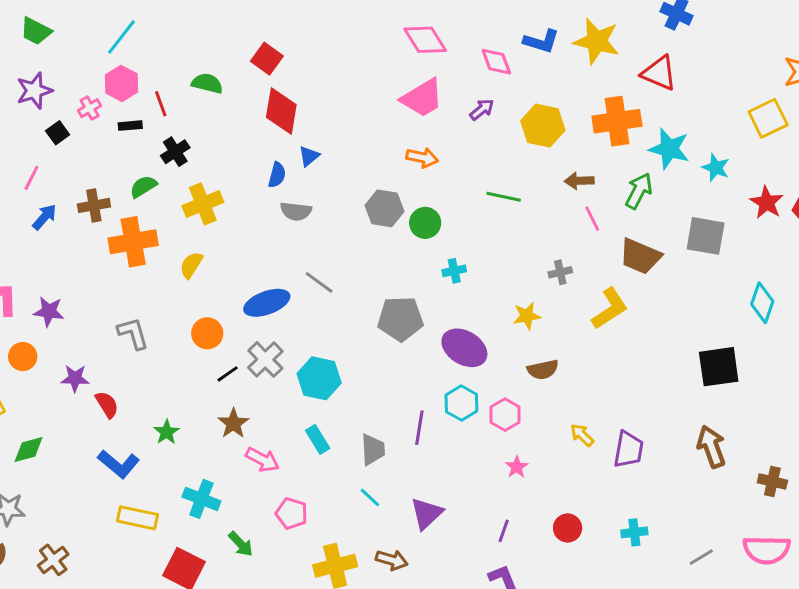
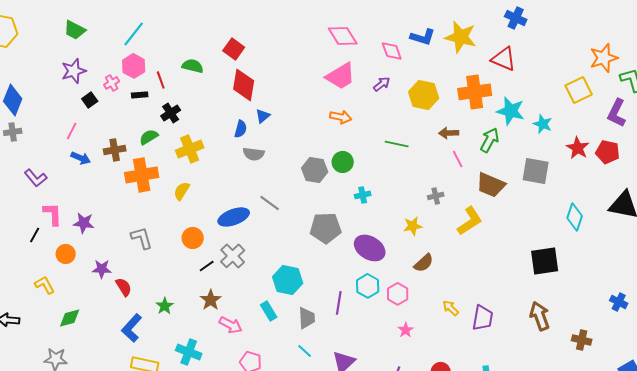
gray hexagon: (384, 208) -> (315, 170), moved
blue arrow: (44, 217) -> (81, 158), turned 72
brown semicircle: (543, 370) -> (424, 263), turned -30
cyan hexagon: (319, 378) -> (288, 280), moved
blue L-shape: (119, 464) -> (132, 328), turned 92

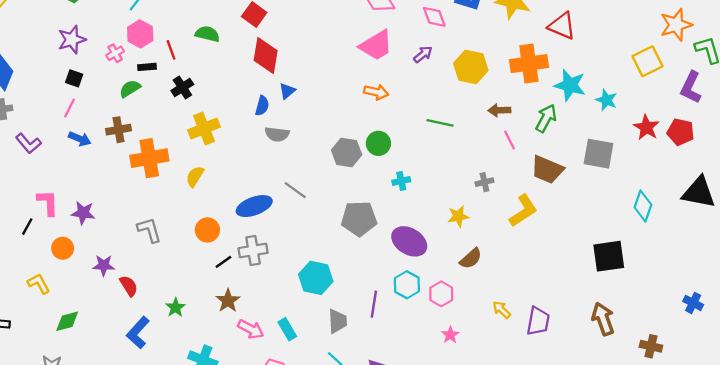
black square: (90, 100) -> (74, 78), moved, turned -35
green semicircle: (149, 137) -> (130, 89), moved
purple L-shape: (36, 178) -> (28, 143), moved
gray cross: (233, 256) -> (253, 251), turned 35
cyan rectangle: (269, 311) -> (287, 329), moved

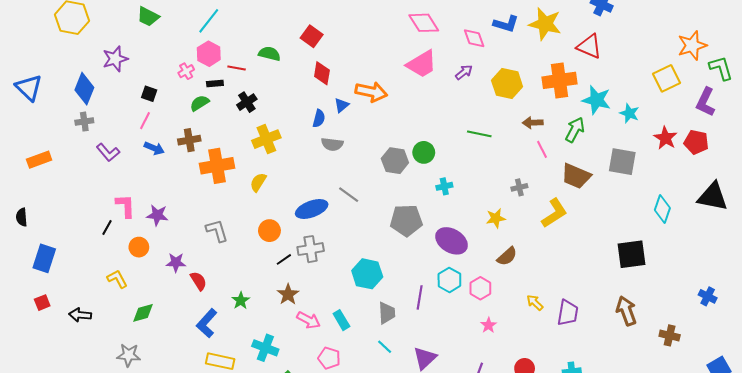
purple star: (72, 40) -> (115, 59), moved
red line: (171, 50) -> (237, 68), turned -60
red diamond: (266, 56) -> (322, 73), size x0.7
orange arrow: (376, 92) -> (371, 92), moved, size x1.4

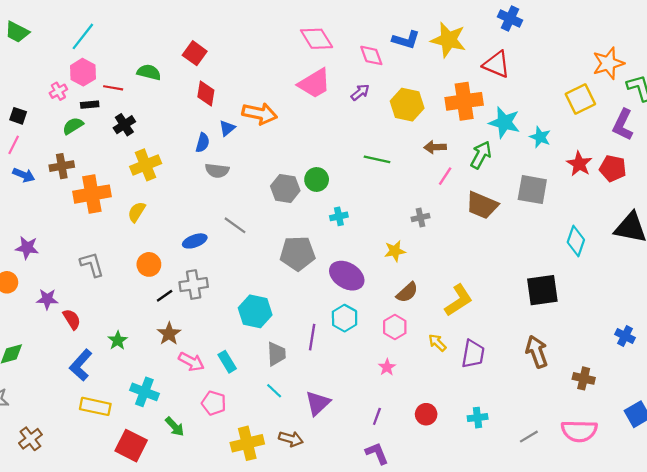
pink line: (542, 149) -> (445, 176), turned 60
blue ellipse: (312, 209) -> (195, 241), size x0.7
yellow L-shape: (554, 213) -> (459, 300), moved
pink hexagon: (480, 288) -> (395, 327), moved

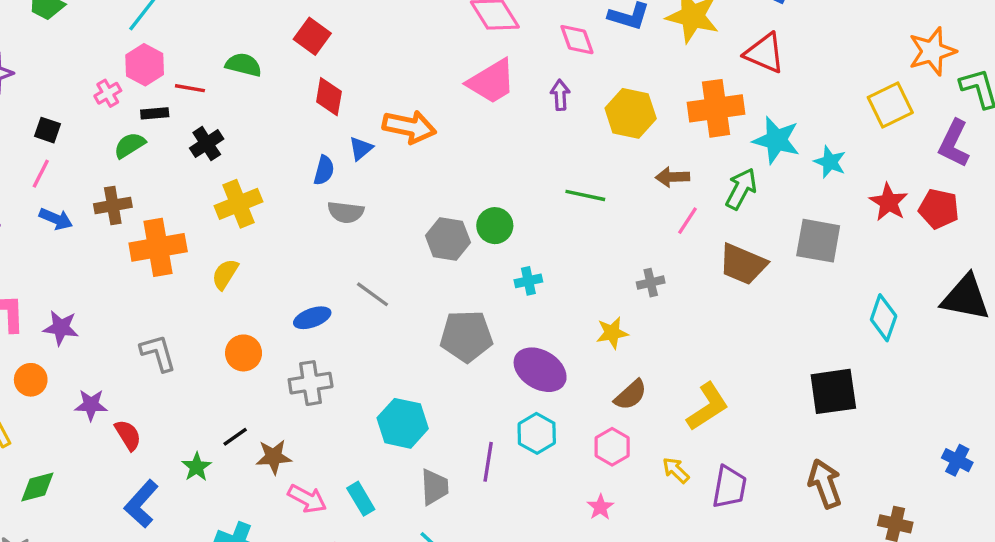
purple arrow: (360, 92) -> (560, 95), turned -54
black line: (165, 296) -> (235, 437), moved
brown star: (169, 334) -> (274, 457), turned 30

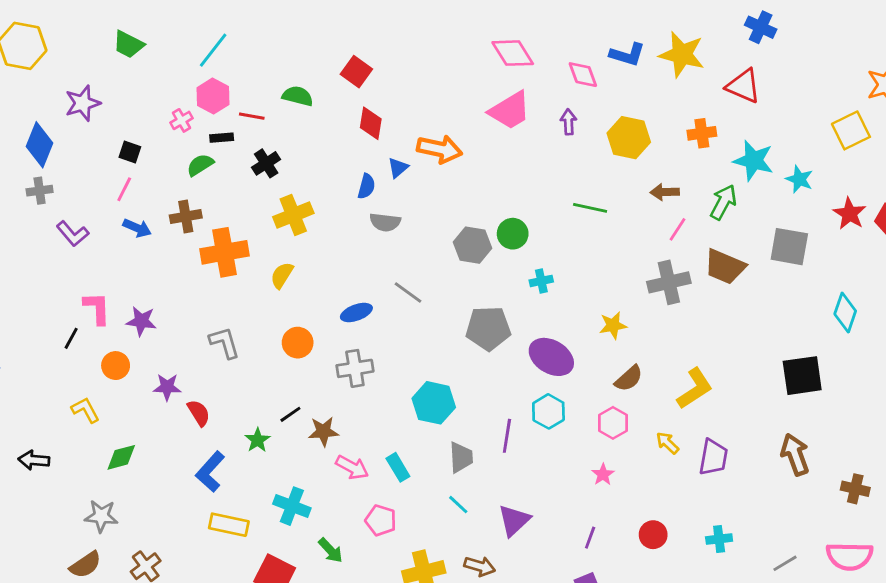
orange cross: (716, 108) -> (702, 133), size x0.6
gray cross: (651, 283) -> (669, 282), moved, size x1.8

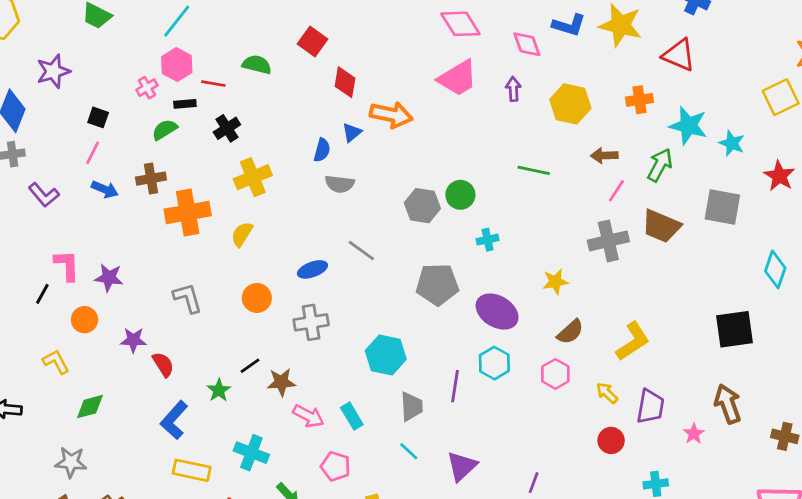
red diamond: (371, 123) -> (345, 82), moved
pink star: (603, 474) -> (694, 434), moved
red circle: (653, 535) -> (611, 440), moved

